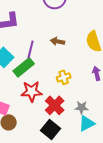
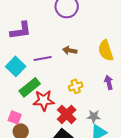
purple line: (31, 49) -> (43, 58), turned 66
green rectangle: (24, 67) -> (30, 87), moved

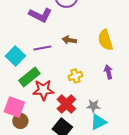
purple L-shape: (21, 30) -> (40, 15), moved, turned 35
pink square: (15, 117) -> (14, 107), size x1.5

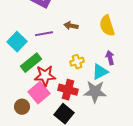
red cross: (66, 104) -> (68, 90), turned -30
gray star: (93, 106) -> (95, 92), size x1.6
pink square: (14, 107) -> (39, 93), moved, turned 30
cyan triangle: (98, 122) -> (100, 72), moved

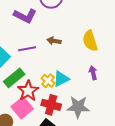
yellow cross: (77, 62) -> (48, 81), moved, turned -32
cyan triangle: (100, 72) -> (61, 79), moved
red star: (45, 76) -> (28, 91), turned -30

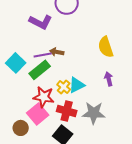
brown arrow: (54, 41) -> (57, 52), moved
green rectangle: (14, 78) -> (40, 70), moved
red star: (28, 91) -> (44, 97), turned -30

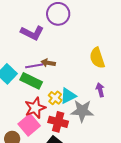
green rectangle: (40, 70) -> (31, 81), turned 65
red star: (44, 97) -> (35, 108), turned -30
gray star: (94, 113) -> (82, 111), moved

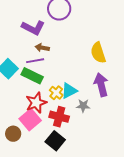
brown arrow: (48, 63) -> (42, 48), moved
purple arrow: (100, 90) -> (101, 85), size x1.6
gray star: (82, 111) -> (83, 106), size x0.6

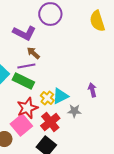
brown arrow: (42, 48) -> (33, 53), turned 32
yellow semicircle: (98, 53) -> (97, 21), moved
purple arrow: (101, 85) -> (92, 90), size x0.6
red cross: (59, 117) -> (50, 122), turned 36

